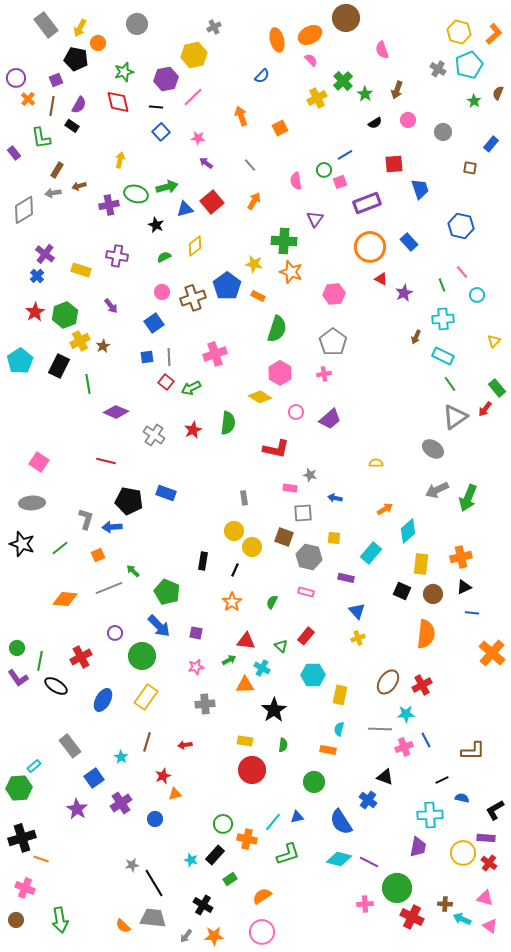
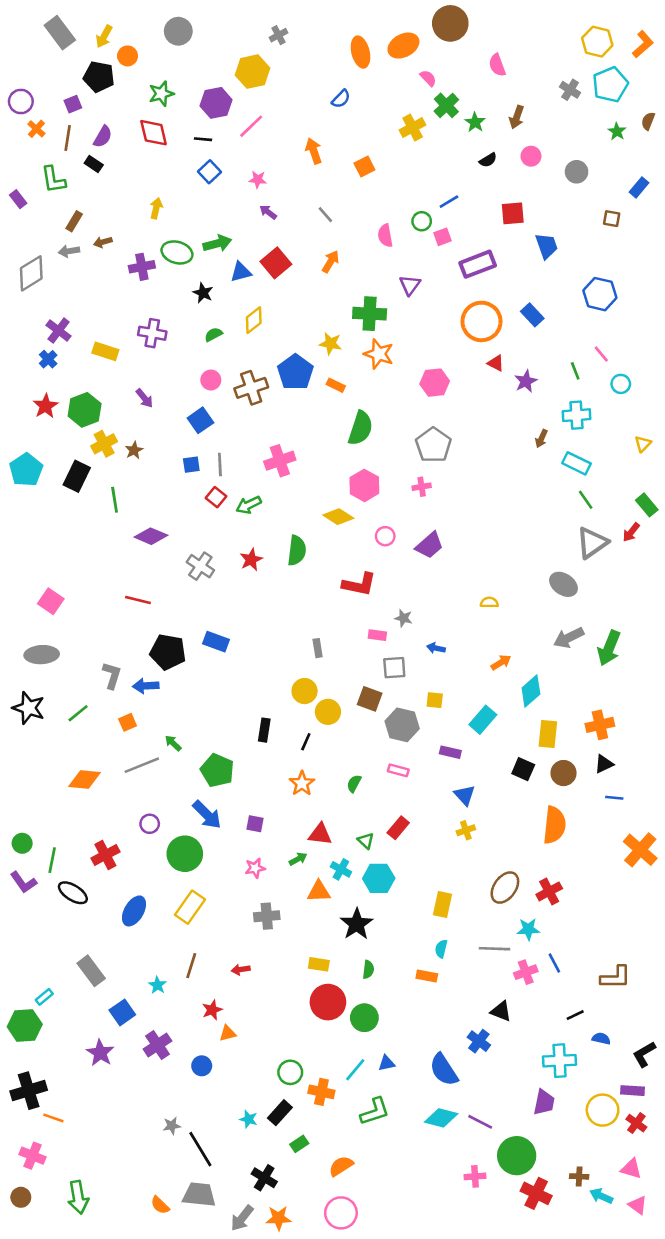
pink semicircle: (311, 60) -> (428, 78), moved
cyan hexagon: (313, 675) -> (379, 878), moved
green circle: (314, 782) -> (364, 1018), moved
gray arrow: (186, 936) -> (242, 1218), size x1.5

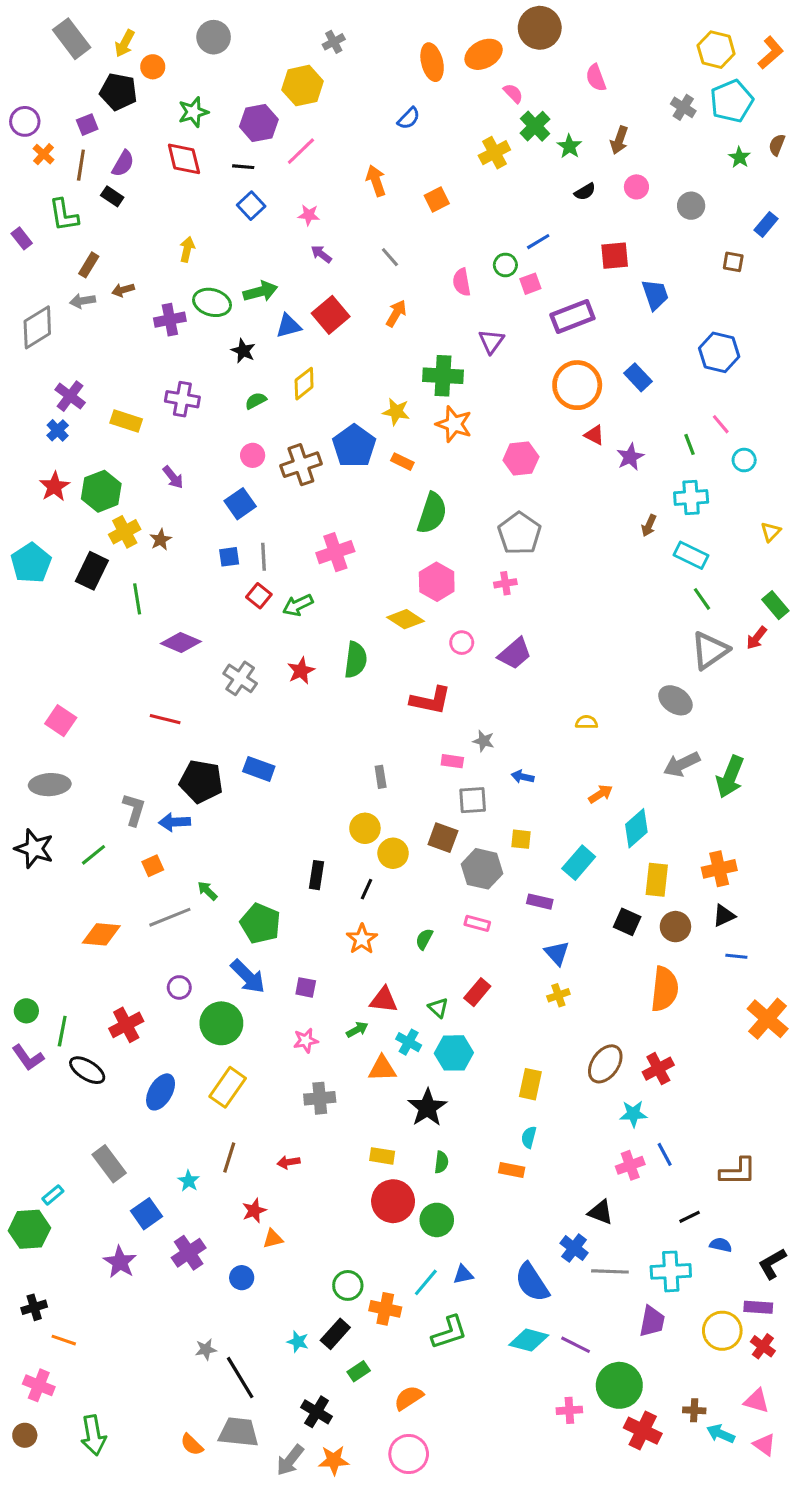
gray line: (495, 949) -> (610, 1271), moved
black cross: (29, 1091) -> (34, 1307), size x0.6

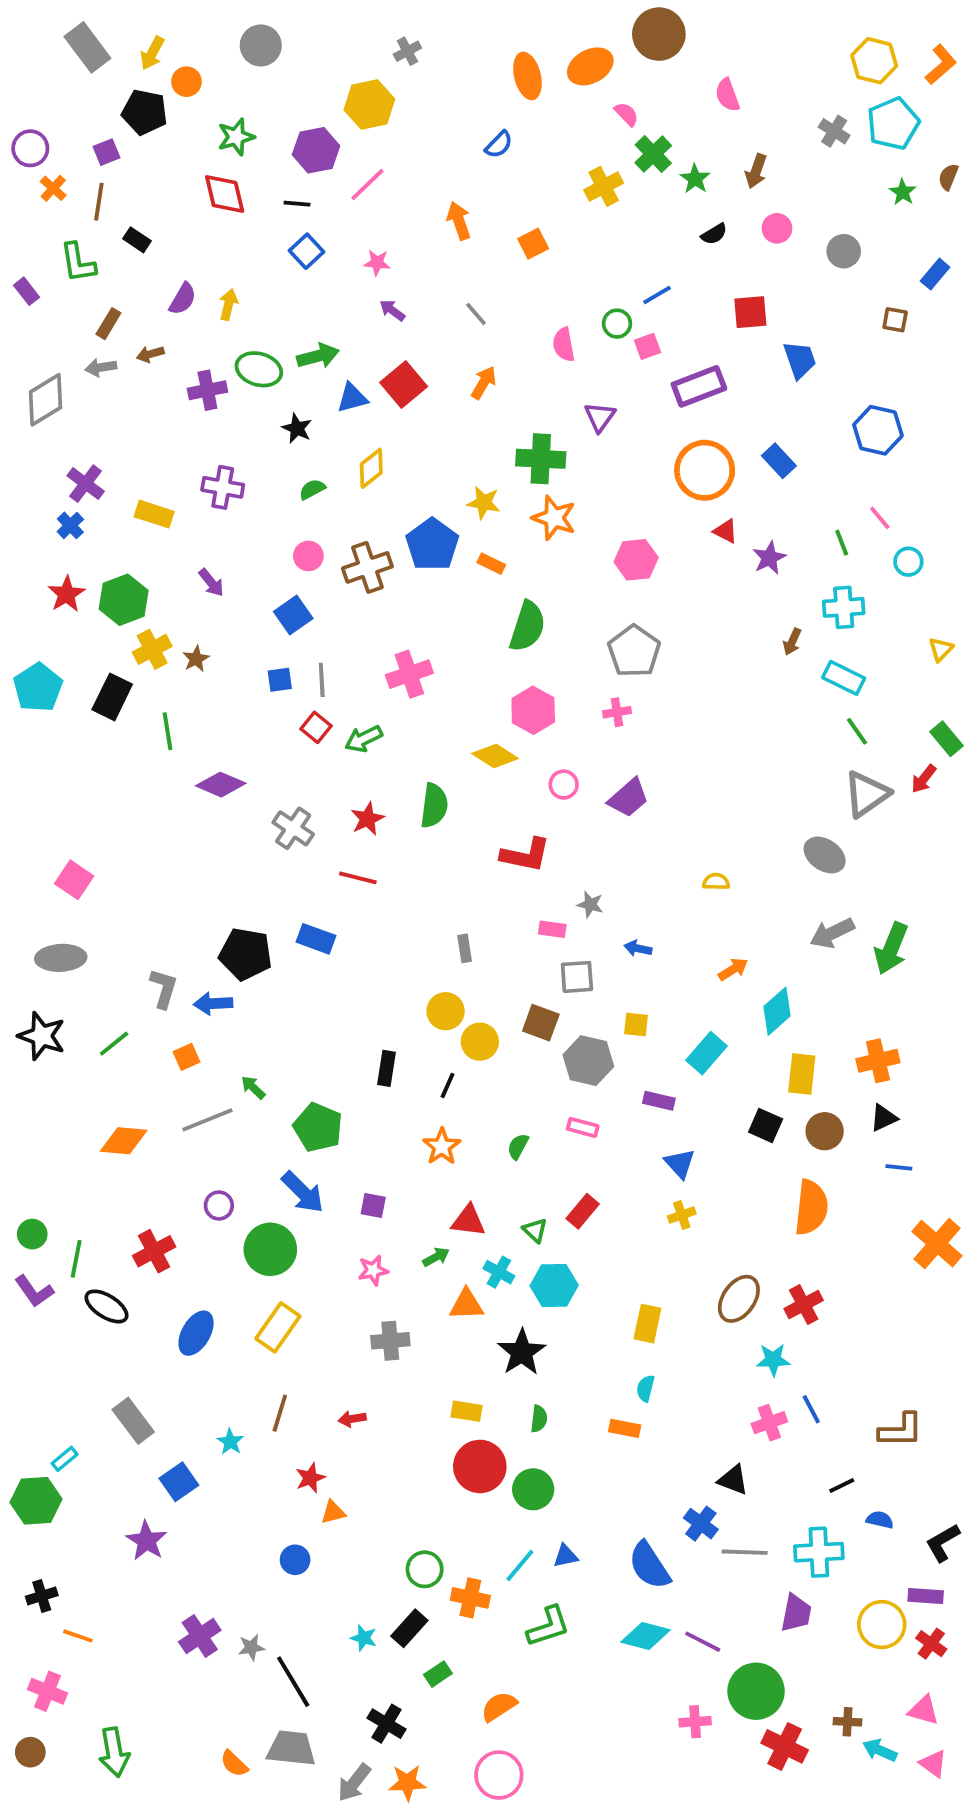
purple semicircle: (123, 164) -> (183, 299), moved
red line: (165, 719) -> (358, 878), moved
purple cross: (189, 1253) -> (200, 1636), moved

